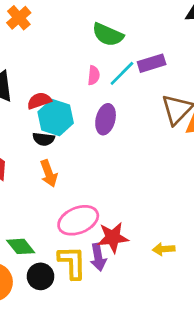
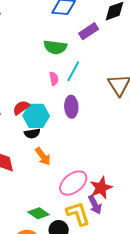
purple rectangle: (152, 63) -> (89, 31), moved

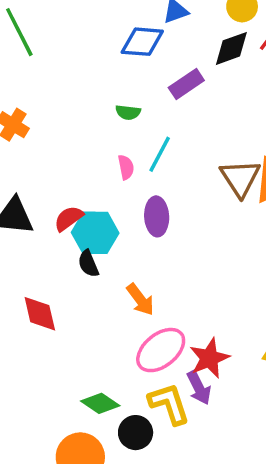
green semicircle: (55, 47) -> (128, 112), size x0.6
black semicircle: (32, 133) -> (88, 264), turned 77
orange arrow: (43, 156) -> (140, 300), moved

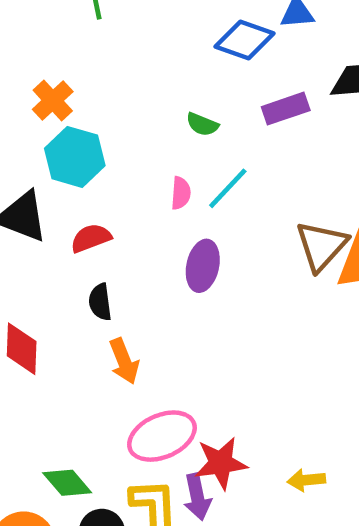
cyan hexagon: (95, 233) -> (75, 157), moved
orange arrow: (140, 300) -> (124, 361), moved

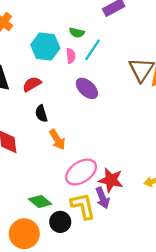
green semicircle: (202, 124) -> (77, 33), moved
cyan hexagon: (75, 157) -> (45, 46), moved
purple ellipse: (203, 266) -> (87, 88), turned -50
red star: (221, 463) -> (111, 180), turned 30

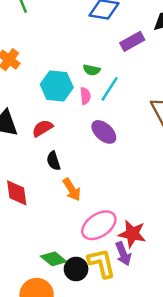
black circle: (60, 222) -> (76, 269), moved

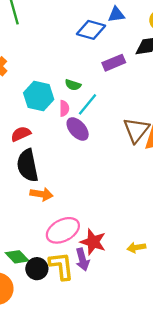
purple ellipse: (104, 132) -> (78, 129), moved
black semicircle: (53, 161) -> (28, 165), size x1.8
orange arrow: (72, 190) -> (41, 194), turned -55

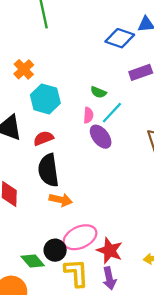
cyan hexagon: (39, 96) -> (45, 99), moved
purple arrow: (83, 260) -> (109, 278), moved
black circle: (37, 269) -> (55, 250), moved

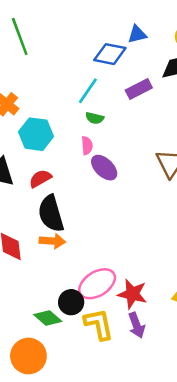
cyan line: (112, 113) -> (88, 91), moved
orange arrow: (61, 200) -> (52, 241), moved

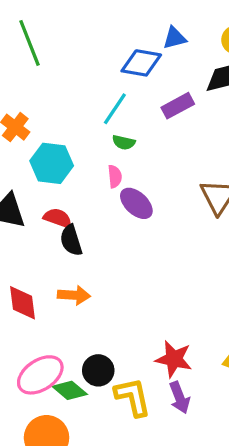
red semicircle: (40, 178) -> (58, 218), turned 50
black semicircle: (51, 214) -> (71, 240), moved, size x0.7
pink ellipse: (97, 284) -> (40, 375), moved

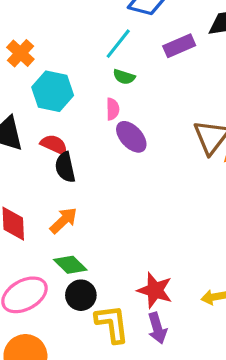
orange arrow: (74, 295) -> (64, 220), turned -52
green diamond: (70, 390) -> (70, 265), moved

